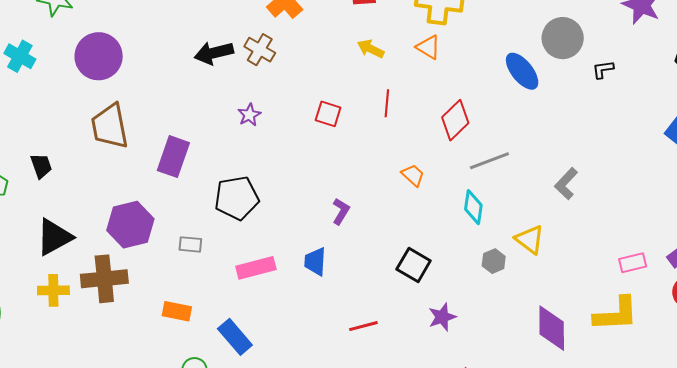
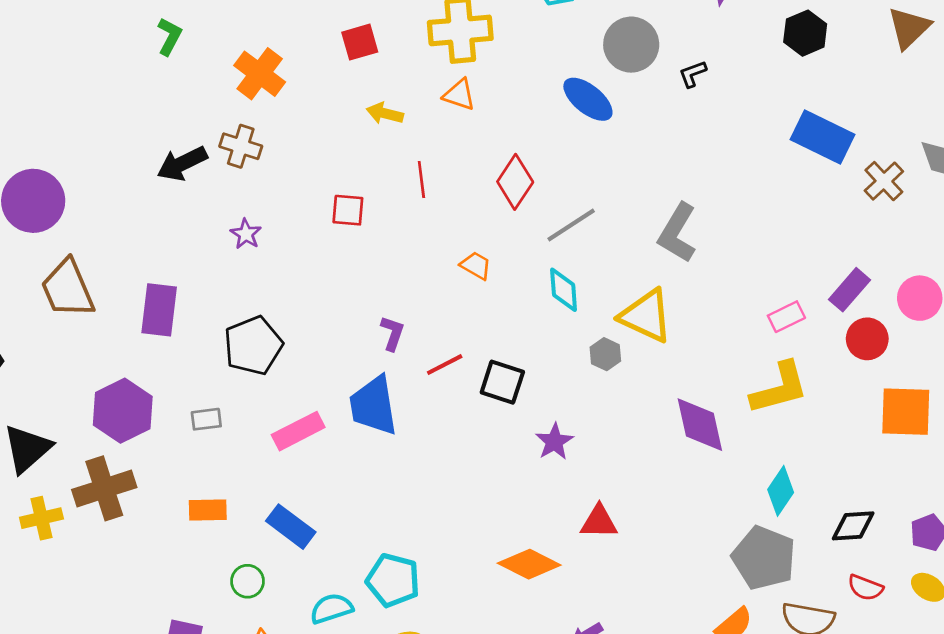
gray L-shape: (566, 184) -> (677, 233), size x1.4
yellow triangle: (530, 240) -> (646, 316), size x1.4
blue trapezoid: (315, 261) -> (373, 406), size x1.6
red line: (363, 326) -> (445, 365), moved

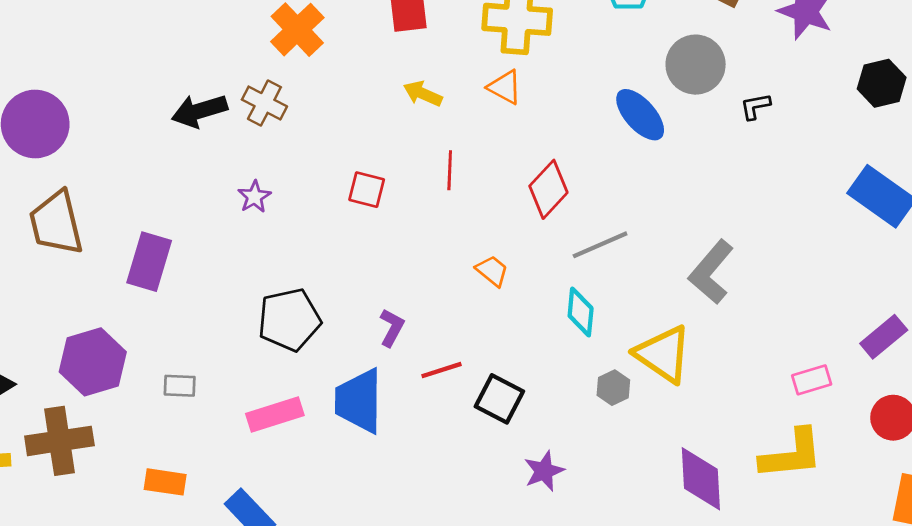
purple rectangle: (849, 290) -> (884, 337), moved
black pentagon: (253, 346) -> (289, 320), moved

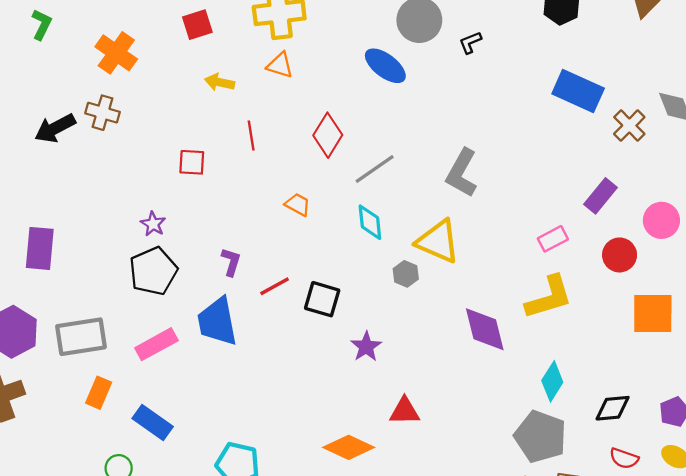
purple star: (254, 197) -> (153, 224), moved
gray rectangle: (180, 386) -> (81, 337), size x2.0
orange rectangle: (165, 482) -> (99, 393), moved, turned -64

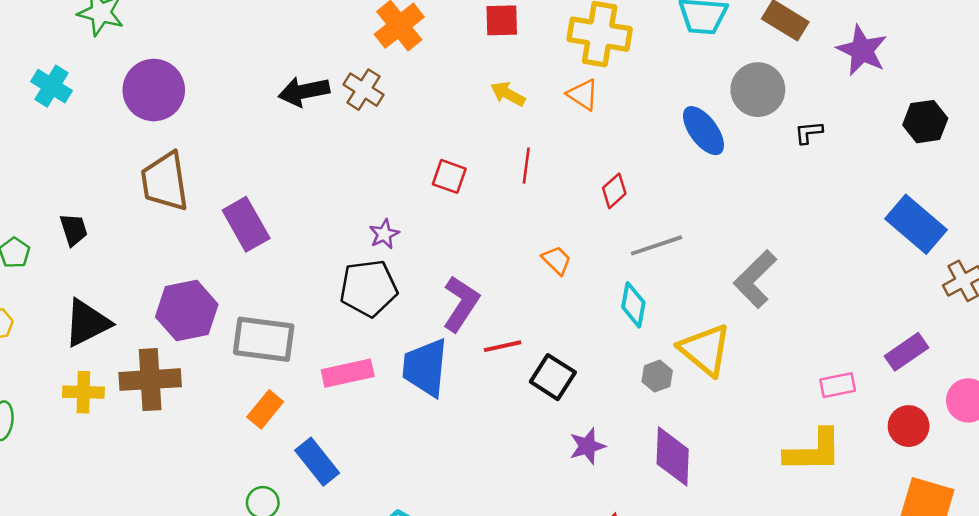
red diamond: (328, 135) -> (614, 191), size x0.7
purple rectangle: (40, 248) -> (246, 224), turned -51
purple L-shape: (231, 262) -> (461, 304), size x1.6
purple diamond: (485, 329) -> (673, 456), moved

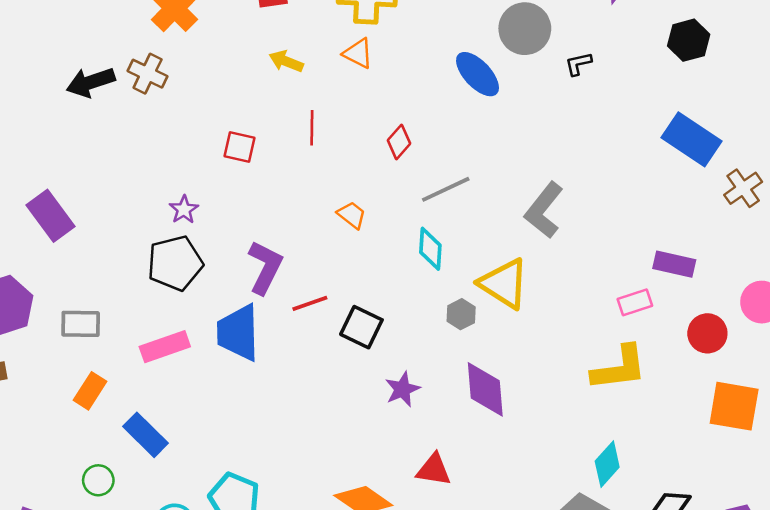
gray rectangle: (264, 339) -> (81, 324), size x0.7
purple rectangle: (906, 352) -> (674, 264), moved, turned 54

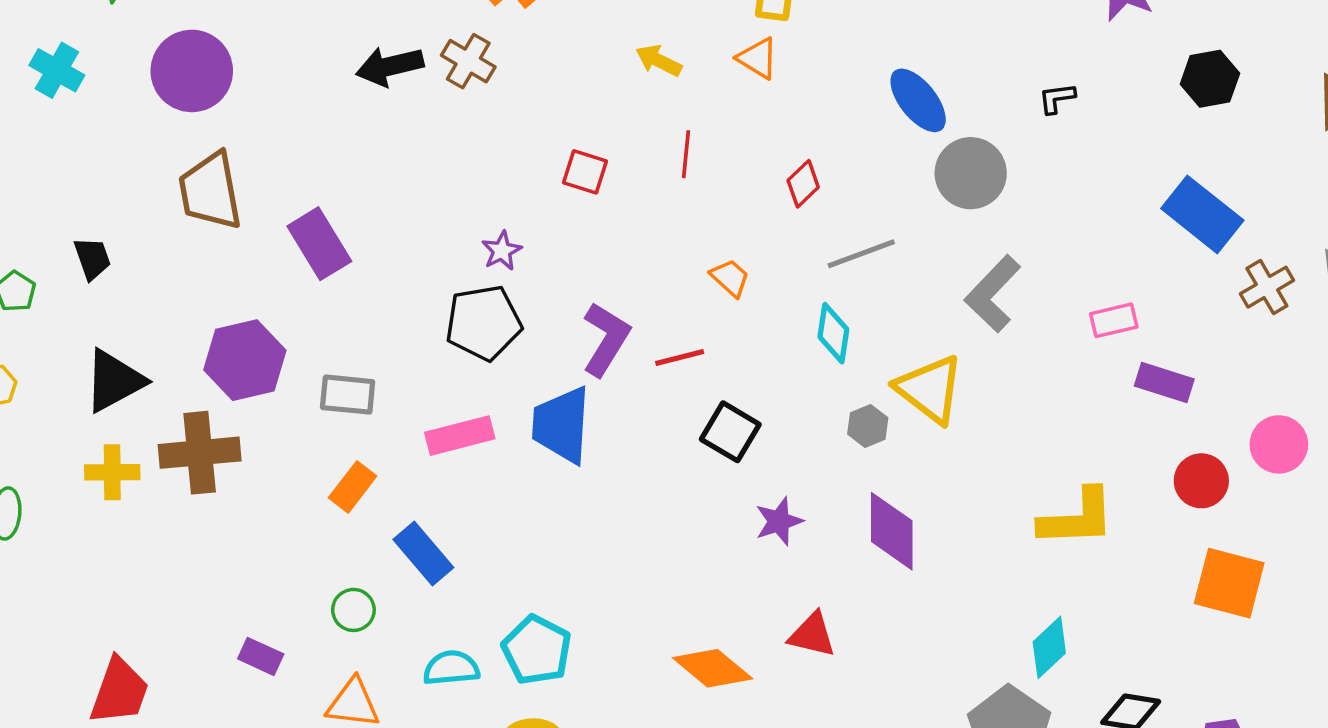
gray circle: (525, 29) -> (971, 173), moved
pink rectangle: (635, 302) -> (1114, 320), moved
red line: (310, 303) -> (680, 358), moved

